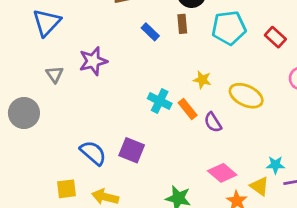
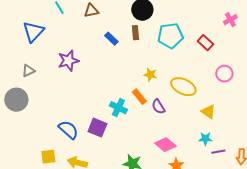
gray triangle: (55, 74) -> (28, 71), moved, turned 40
cyan cross: (160, 101) -> (118, 108), moved
yellow triangle: (259, 186) -> (208, 112), moved

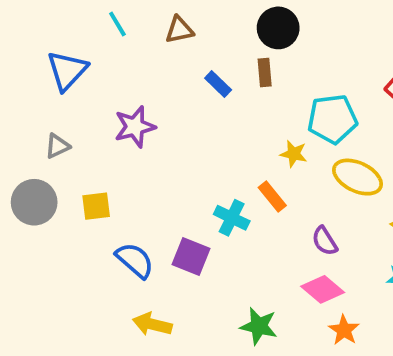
cyan pentagon: (170, 36) -> (332, 119), moved
purple semicircle: (158, 107) -> (325, 241), moved
yellow square: (48, 157) -> (96, 206), moved

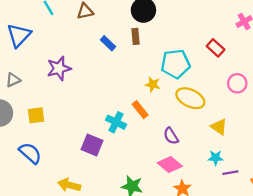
blue semicircle: (135, 260) -> (30, 153), moved

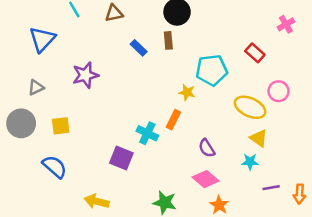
yellow ellipse: (190, 98) -> (250, 107), moved
orange rectangle: (140, 110) -> (173, 120), turned 66
cyan star: (216, 158) -> (250, 162), moved

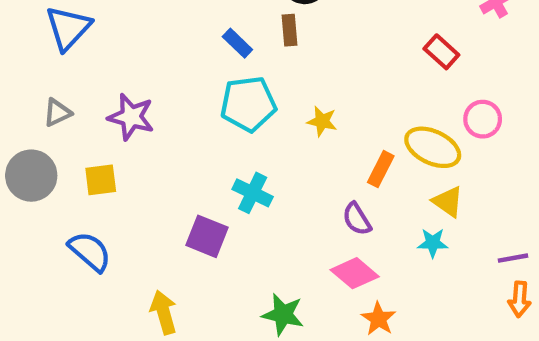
cyan pentagon: (212, 70) -> (248, 104), moved
purple star: (85, 75) -> (131, 117), moved, turned 30
orange rectangle: (173, 120) -> (381, 169), moved
purple line: (271, 188) -> (513, 258), moved
yellow arrow: (97, 201) -> (164, 312), turned 60

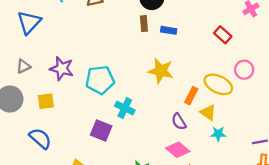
blue rectangle: (237, 43) -> (169, 30), moved, turned -35
cyan pentagon: (248, 104) -> (100, 80), moved
yellow star: (322, 121) -> (161, 71), size x1.6
yellow triangle: (448, 202) -> (208, 113), moved

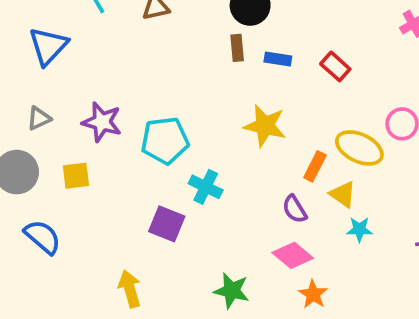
red rectangle: (223, 35) -> (335, 66), moved
blue semicircle: (40, 138) -> (43, 237), moved

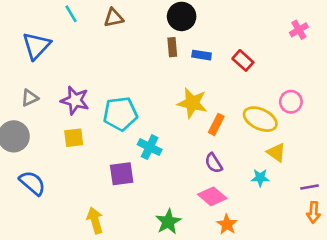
orange rectangle: (315, 166) -> (216, 124), moved
yellow square: (76, 176) -> (74, 138), moved
yellow triangle: (343, 194) -> (276, 152), moved
purple square: (167, 224) -> (122, 174), turned -30
green star: (232, 291) -> (168, 222), turned 30

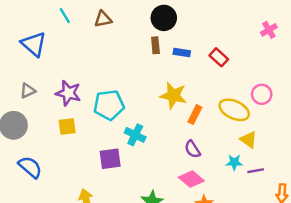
blue triangle: (36, 46) -> (34, 44), turned -32
purple line: (310, 187) -> (256, 171), moved

